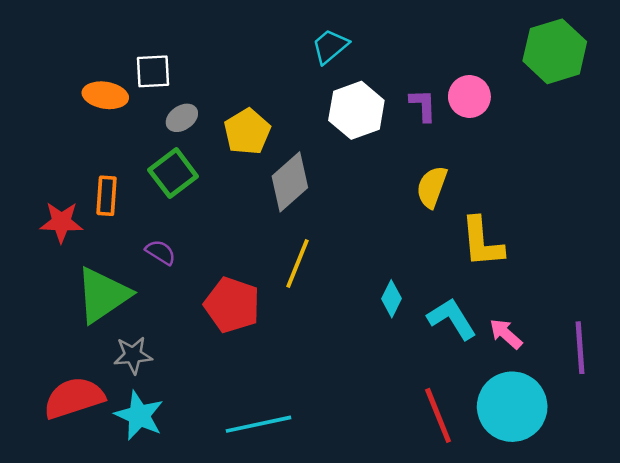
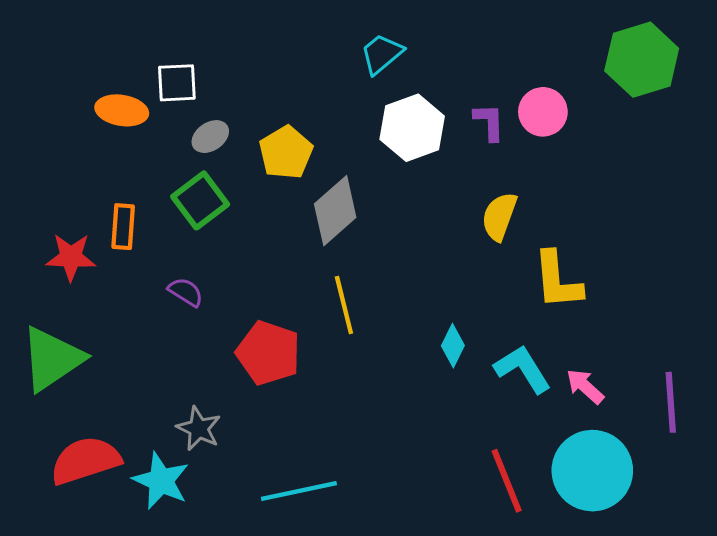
yellow line: (297, 264) -> (344, 305), turned -36
green triangle: (103, 295) -> (52, 359), moved
gray star: (133, 355) -> (199, 428), moved, turned 30

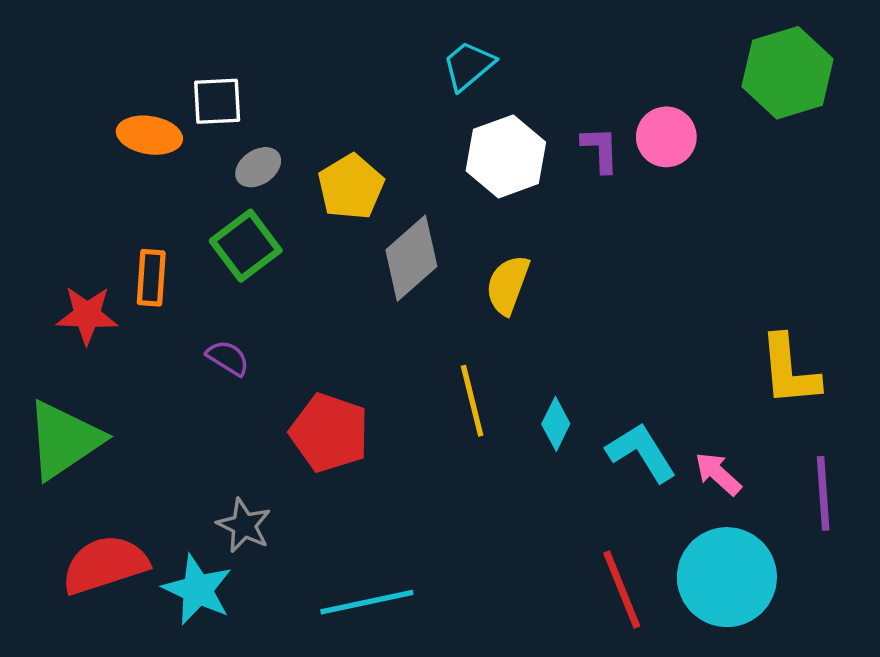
yellow semicircle: (499, 216) -> (508, 285), moved
yellow L-shape: (557, 280) -> (789, 370), moved
yellow line: (344, 305) -> (472, 401), moved

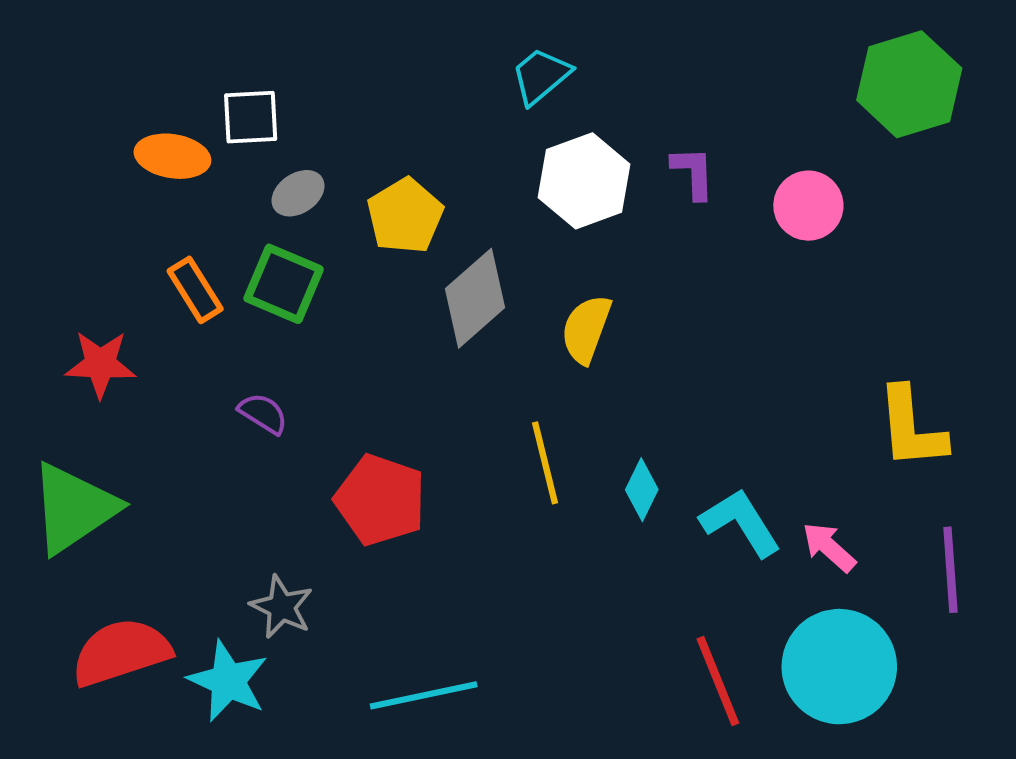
pink circle: (666, 137) -> (808, 206), moved
green square: (246, 246) -> (284, 284), turned -30
orange rectangle: (151, 278) -> (195, 290), moved, turned -36

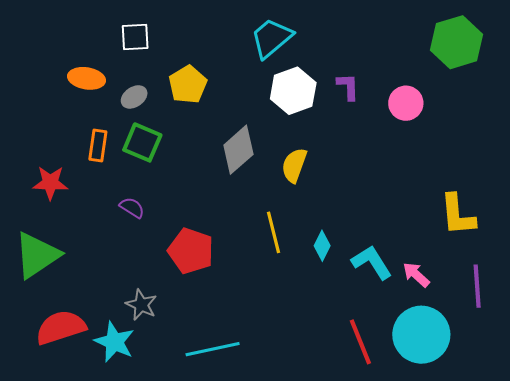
cyan trapezoid: (541, 76) -> (272, 38), size x1.4
white square: (251, 117) -> (135, 37), moved
gray ellipse: (298, 193) -> (134, 97), moved
yellow pentagon: (405, 216) -> (188, 85), moved
orange rectangle: (195, 290) -> (98, 146), turned 40

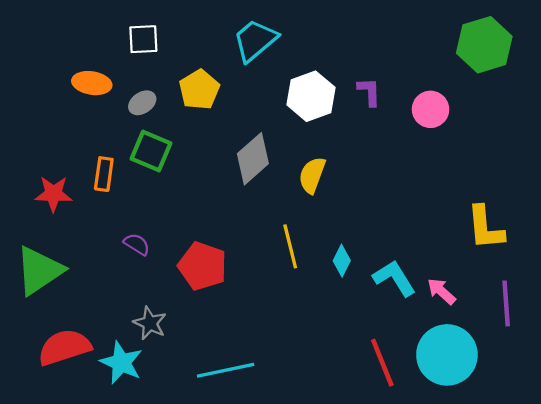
cyan trapezoid: (272, 38) -> (255, 40), moved
orange rectangle: (98, 146) -> (104, 174), moved
purple semicircle: (132, 208) -> (137, 244), moved

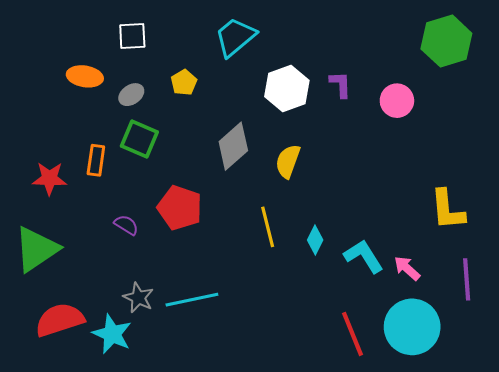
yellow pentagon: (199, 90) -> (184, 82), size x0.7
red pentagon: (203, 266) -> (180, 208), moved
cyan line: (226, 370) -> (192, 300), moved

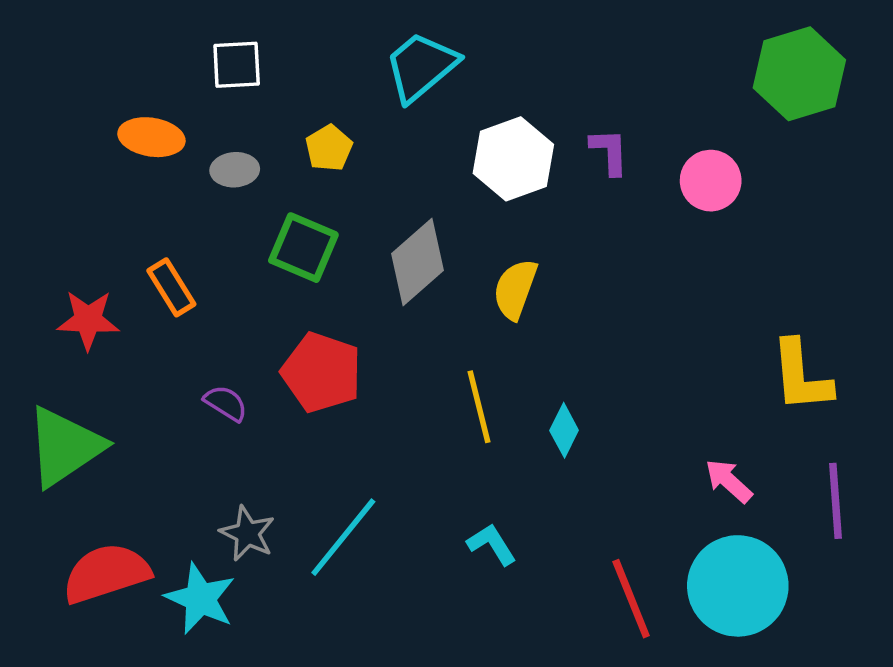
gray ellipse: (131, 95) -> (235, 170), turned 30
green square: (139, 139) -> (303, 248), moved
orange rectangle: (96, 160) -> (171, 287), turned -40
cyan L-shape: (364, 256) -> (492, 544), moved, size x0.7
cyan line: (192, 300) -> (343, 537), turned -39

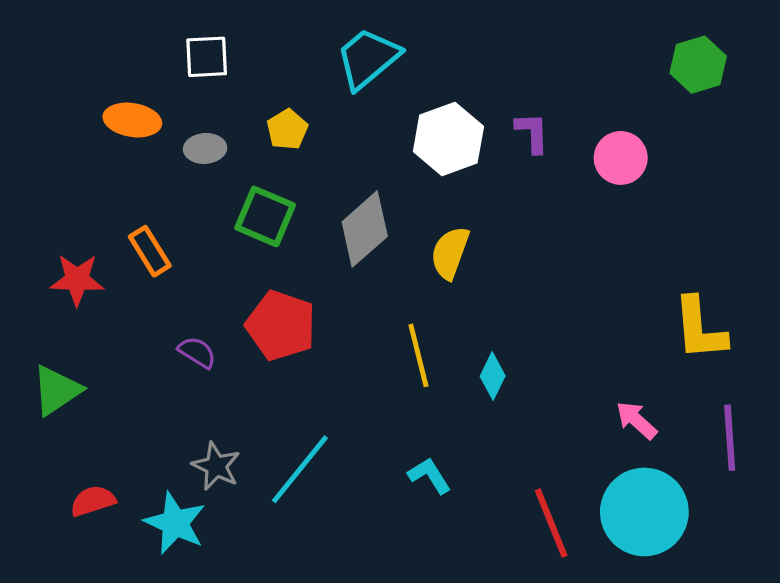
green hexagon: (799, 74) -> (698, 65), size x0.7
green triangle: (65, 447) -> (57, 390), size x0.7
red semicircle: (106, 573) -> (93, 501), size x0.6

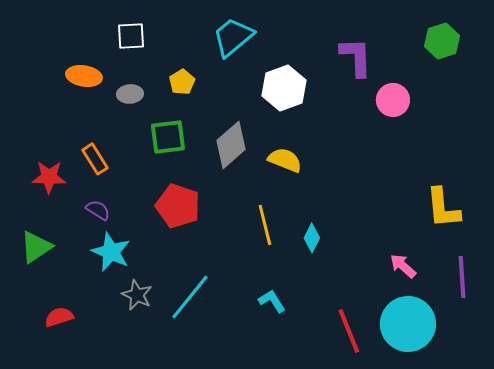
purple L-shape: (532, 133) -> (356, 57), moved, size x1.5
green square: (265, 216) -> (168, 137), turned -30
yellow semicircle: (450, 253) -> (285, 160), turned 92
purple semicircle: (197, 352) -> (98, 210), moved
cyan star: (175, 523) -> (111, 252), moved

